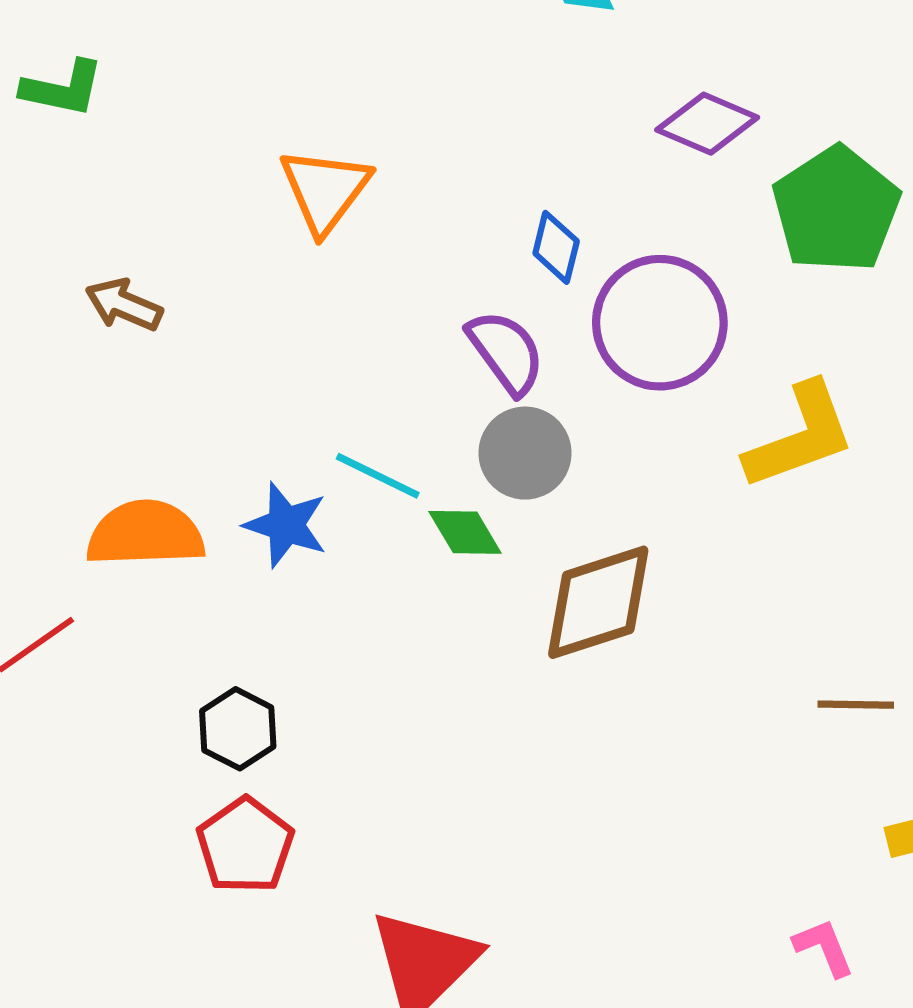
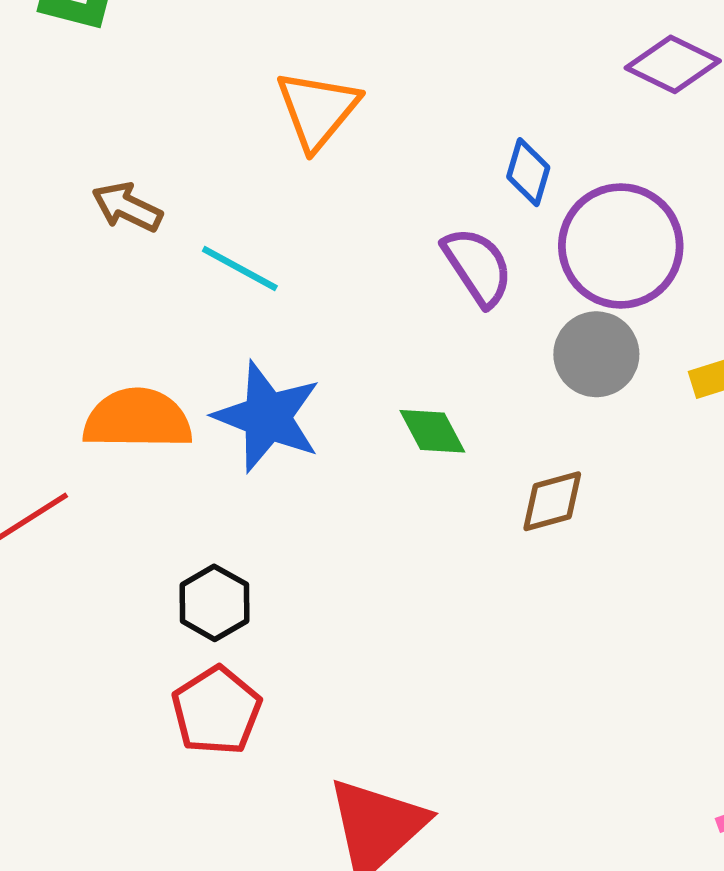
gray circle: (525, 453) -> (596, 354), moved
cyan line: (378, 476) -> (240, 269), moved
blue star: (286, 525) -> (267, 417), size x1.4
brown diamond: (598, 602) -> (552, 501), size x0.6

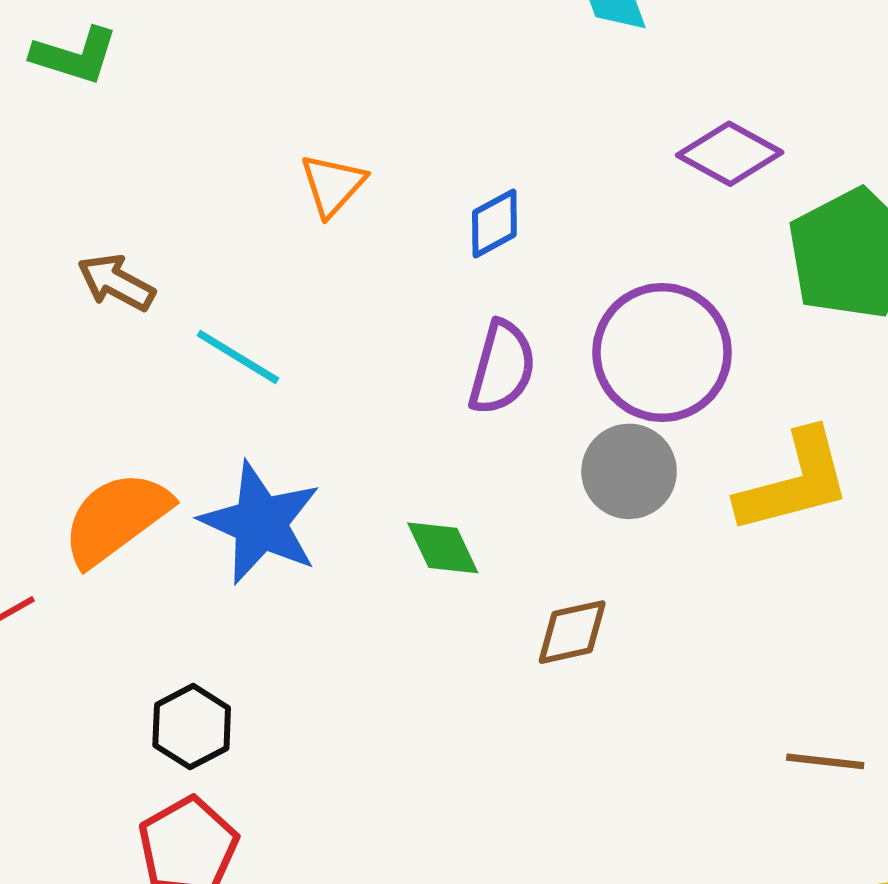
orange triangle: (317, 110) -> (333, 185), size x0.7
blue diamond: (528, 172) -> (494, 223), moved, turned 42
purple semicircle: (478, 267) -> (502, 368), turned 46
orange semicircle: (137, 419) -> (116, 518), turned -40

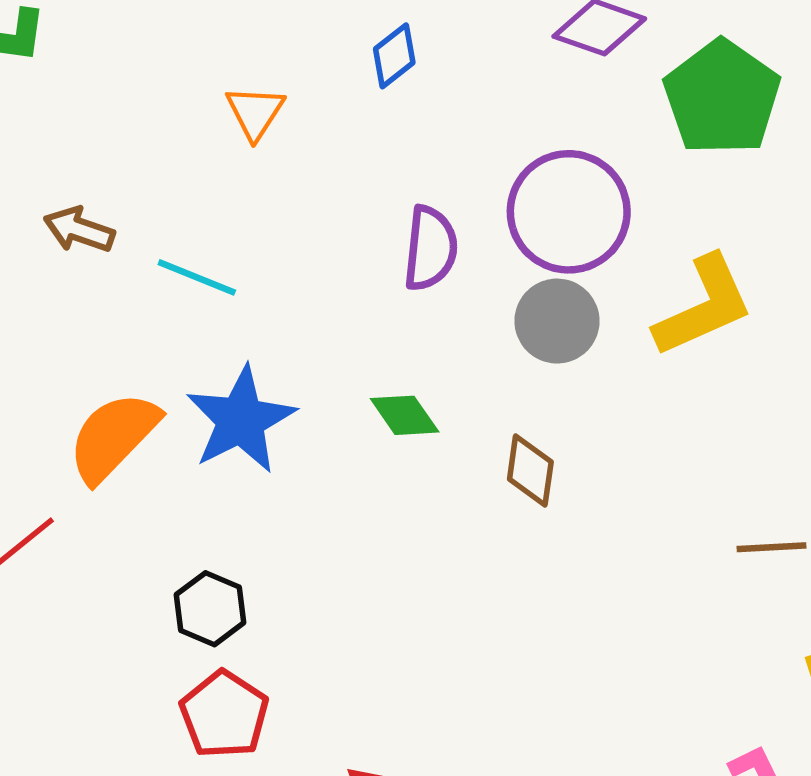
blue diamond: (494, 223) -> (394, 56), moved
blue star: (260, 523) -> (241, 420), turned 30
brown diamond: (572, 632) -> (530, 470), turned -60

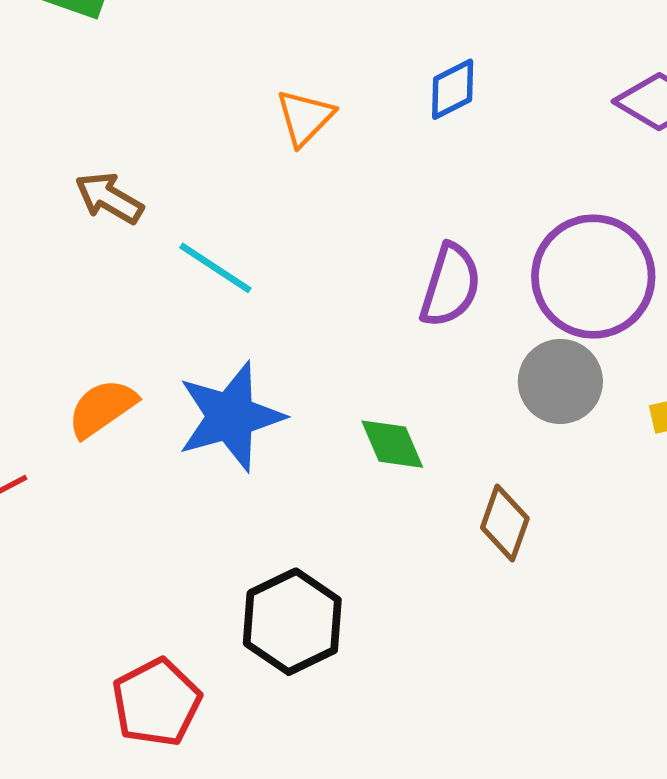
orange semicircle: (113, 437) -> (102, 408), size x0.7
black hexagon: (210, 609) -> (292, 622), moved, size x1.4

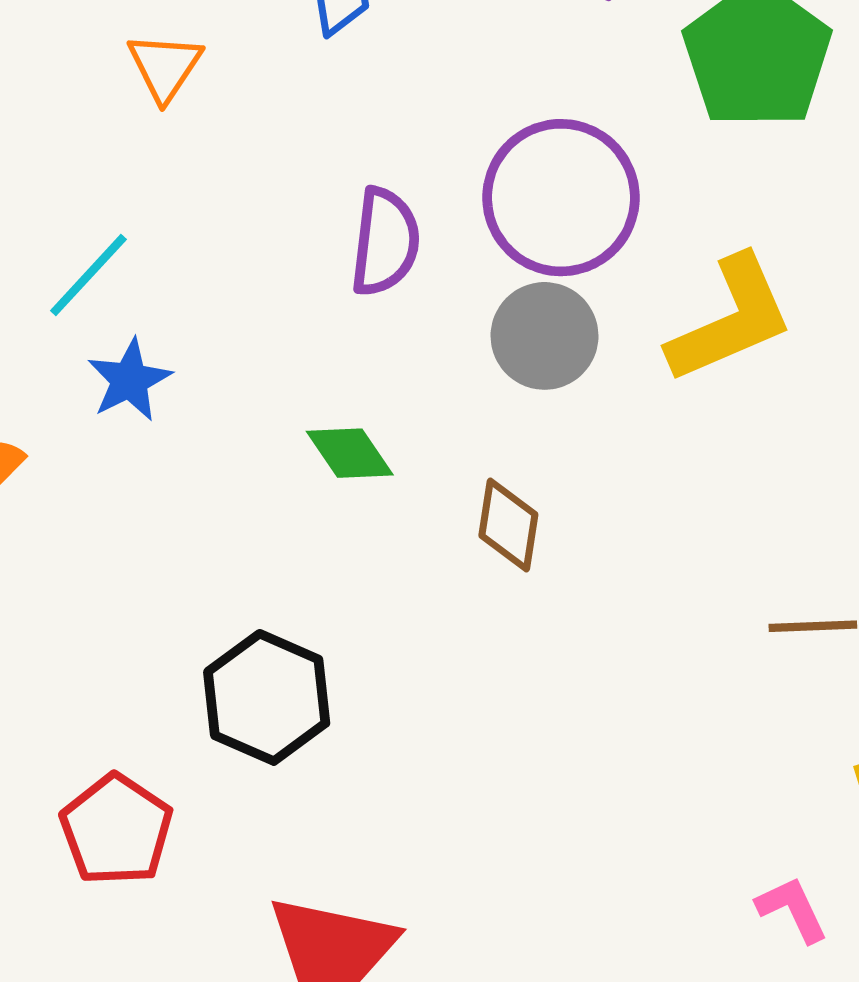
cyan line: (215, 268) -> (88, 275), turned -70
blue star: (231, 416) -> (129, 380), moved, size x0.6

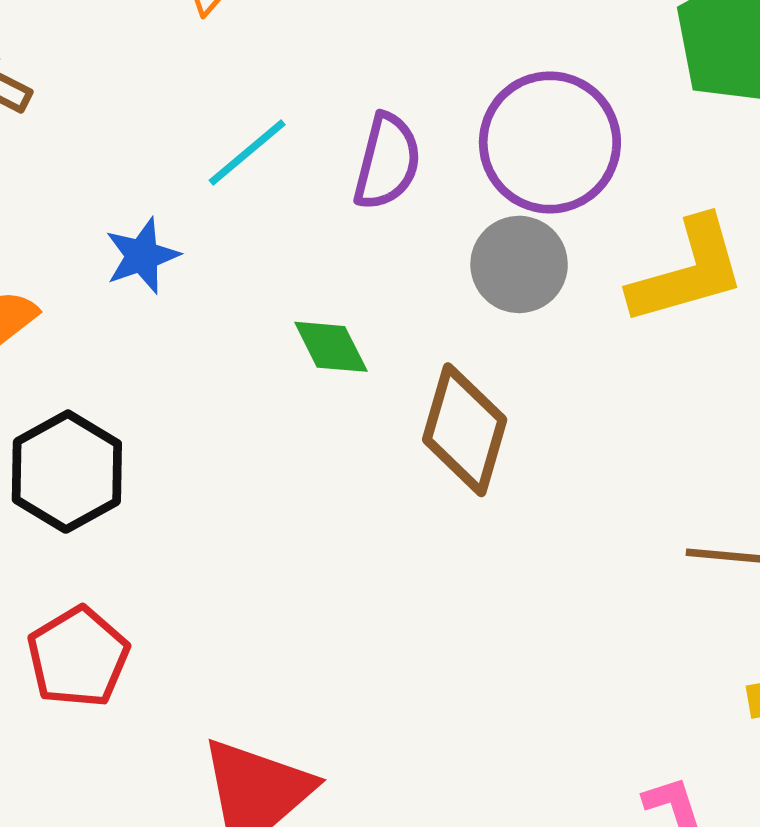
cyan line: (88, 275) -> (247, 153), moved
brown diamond: (508, 525) -> (465, 430), size x1.5
black hexagon: (267, 697) -> (67, 472), moved

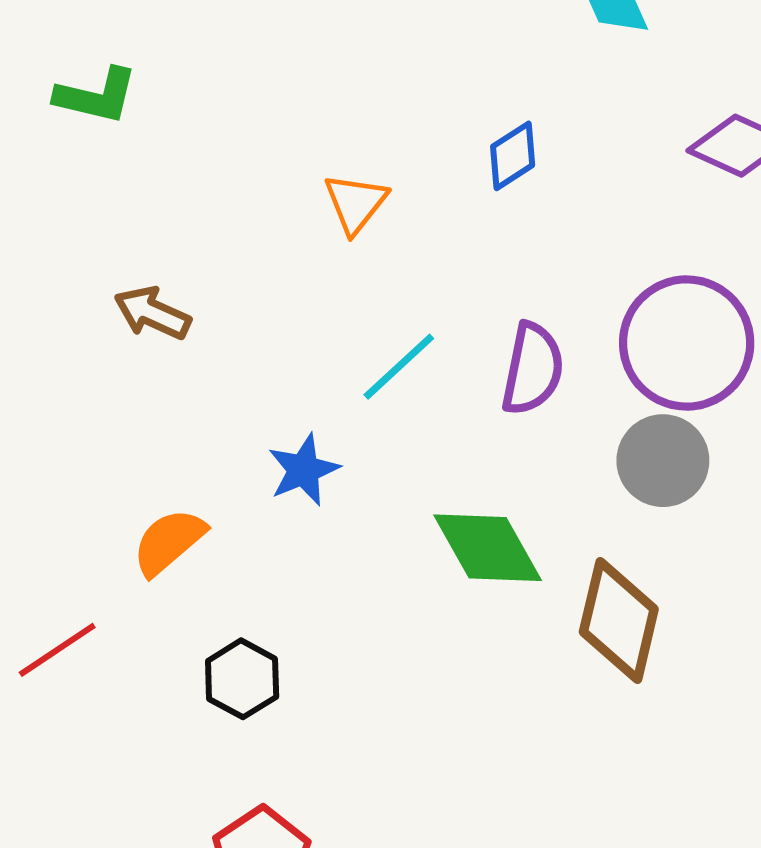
green diamond: (331, 347) -> (488, 548), size x1.5
black hexagon: (67, 472) -> (242, 679), size x0.7

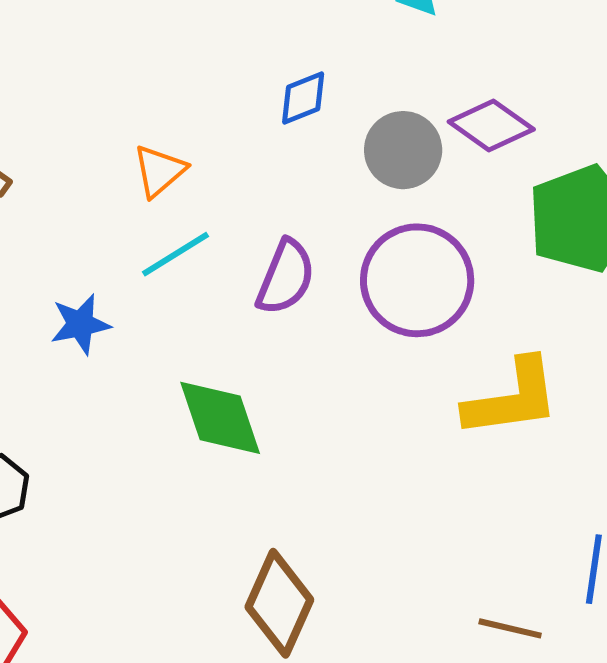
orange triangle: (356, 203) -> (159, 171), moved
gray circle: (663, 461) -> (403, 150), moved
brown diamond: (619, 620) -> (279, 603), moved

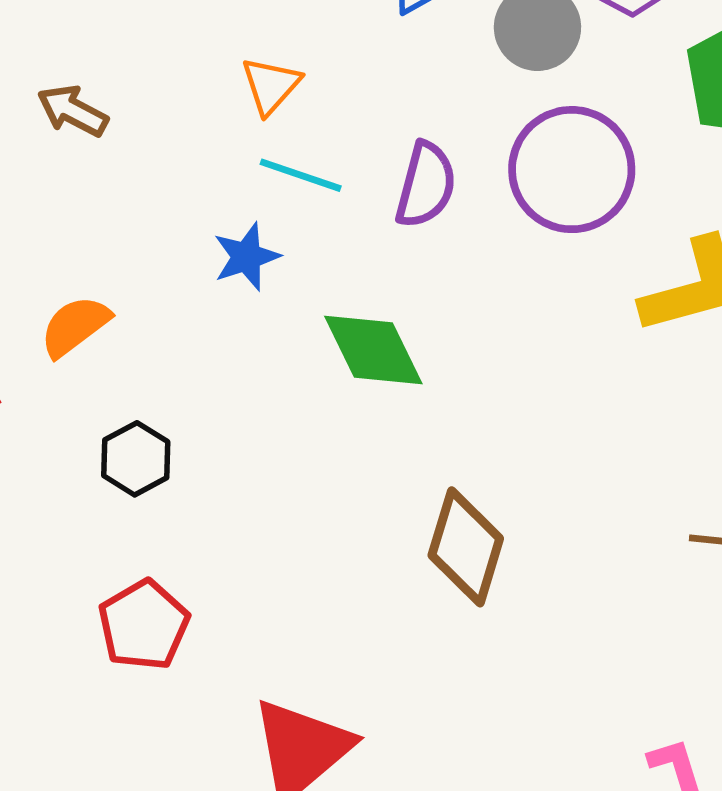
cyan line: (176, 254) -> (301, 175), turned 58
blue star: (80, 324) -> (246, 257), moved

